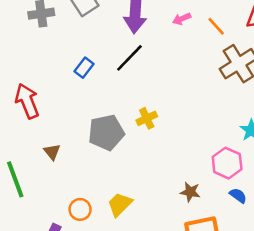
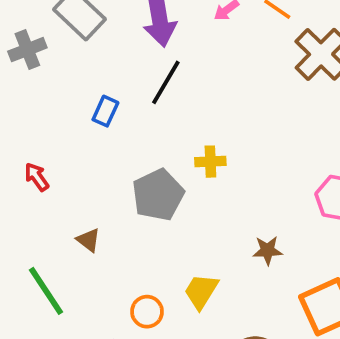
red arrow: (27, 101) -> (37, 177), size x0.6
yellow cross: (147, 118) -> (210, 162), turned 36
brown star: (190, 192) -> (267, 250), moved

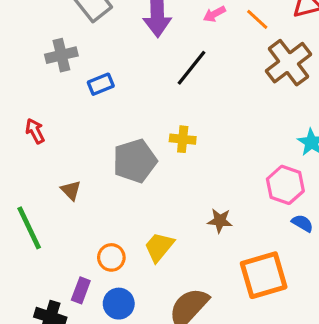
gray cross: (27, 50) -> (61, 55), moved
black line: (166, 82) -> (192, 68), moved
blue rectangle: (105, 111) -> (101, 84), turned 35

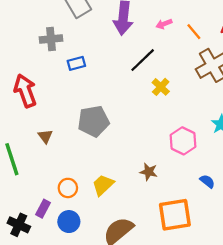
red arrow: (35, 131) -> (25, 91), size x1.8
yellow cross: (183, 139) -> (161, 87), moved, turned 30
pink hexagon: (285, 185) -> (183, 141), moved

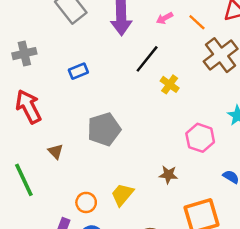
gray cross: (51, 39) -> (24, 54), moved

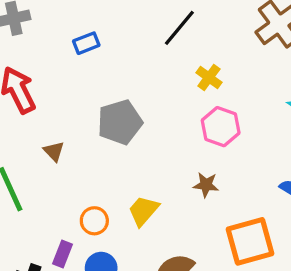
yellow cross: (170, 84) -> (209, 78), moved
pink hexagon: (200, 138) -> (221, 127), moved

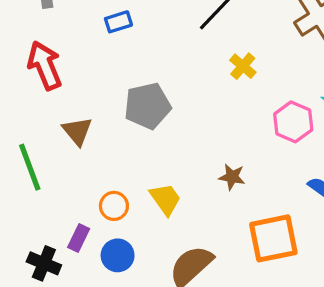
pink hexagon: (221, 127) -> (293, 122), moved
brown triangle: (54, 151) -> (77, 131), size x1.4
yellow trapezoid: (143, 211) -> (165, 199), turned 100

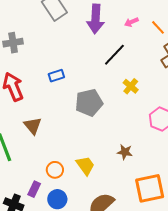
blue rectangle: (118, 22) -> (56, 76), moved
gray pentagon: (147, 106) -> (89, 103), moved

